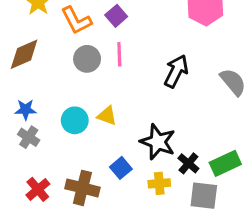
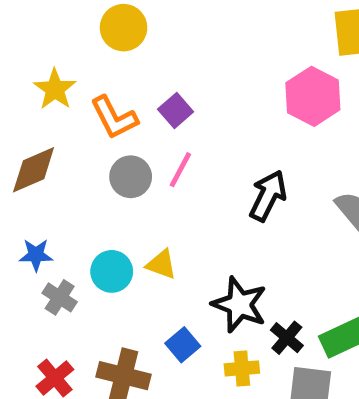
pink line: (119, 54) -> (180, 170), turned 30
gray cross: (29, 137) -> (60, 297), moved

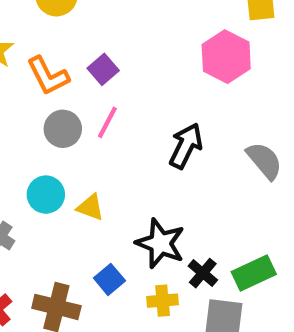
cyan circle: (112, 271) -> (46, 195), moved

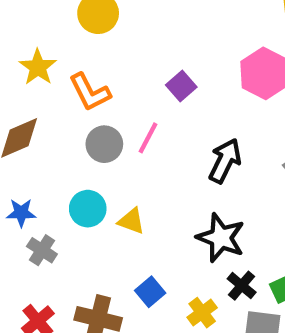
purple square: (103, 69) -> (181, 86), moved
black star: (160, 243) -> (221, 238), moved
yellow cross: (163, 301) -> (202, 313), turned -32

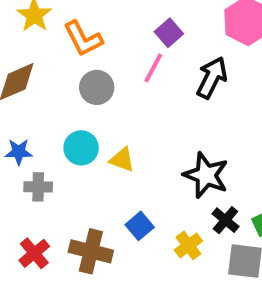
pink line: (148, 138) -> (153, 68), moved
black arrow: (225, 161) -> (212, 78), moved
gray cross: (42, 250) -> (38, 187), turned -32

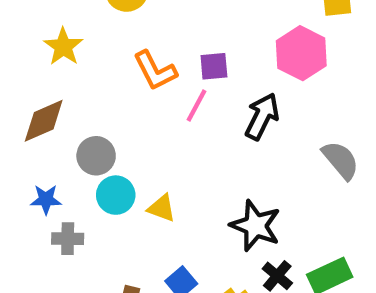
purple square: (169, 33) -> (214, 66), turned 36
orange L-shape: (83, 39) -> (155, 71), moved
gray circle: (97, 87) -> (96, 156), moved

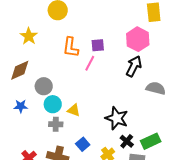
orange L-shape: (155, 71) -> (71, 47), turned 35
black arrow: (262, 116) -> (134, 66), moved
gray semicircle: (341, 160) -> (156, 88), turned -36
gray cross: (68, 239) -> (56, 124), moved

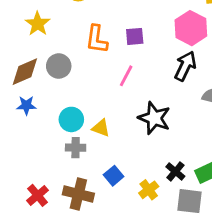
pink line: (90, 63) -> (126, 76), moved
gray circle: (44, 86) -> (59, 66), moved
blue star: (21, 106) -> (26, 105), moved
black star: (117, 118) -> (154, 118), moved

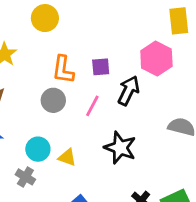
gray circle: (59, 66) -> (53, 100), moved
black arrow: (185, 66) -> (129, 91), moved
gray cross: (76, 148) -> (25, 177), moved, turned 30

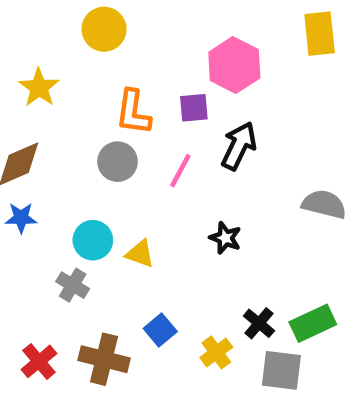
pink hexagon: (156, 58) -> (234, 65), moved
black star: (120, 148) -> (225, 238), size x0.6

